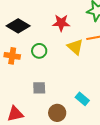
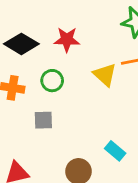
red star: (61, 23) -> (67, 40), moved
gray square: (39, 88) -> (43, 120), moved

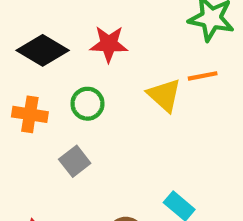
gray square: (43, 120) -> (75, 161), turned -36

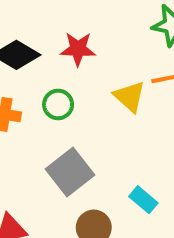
gray square: (75, 161) -> (70, 172), moved, size x1.6

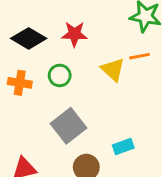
cyan rectangle: (143, 200) -> (123, 146), turned -60

